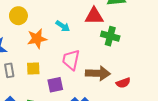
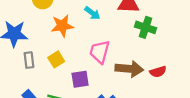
yellow square: (33, 69) -> (56, 59), turned -32
red semicircle: (123, 83) -> (158, 72), moved

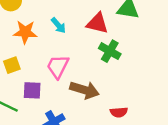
red semicircle: (158, 72) -> (119, 112), moved

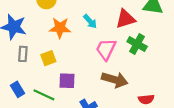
red triangle: (97, 23) -> (125, 19), turned -30
pink trapezoid: (58, 66) -> (106, 49), moved

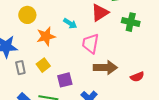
green cross: (137, 44) -> (131, 22), moved

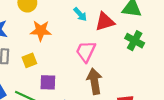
cyan arrow: (70, 23) -> (80, 14), moved
brown arrow: (105, 68) -> (94, 81), turned -115

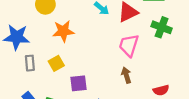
pink trapezoid: (86, 51) -> (129, 45), moved
brown arrow: (94, 81) -> (126, 75), size x0.6

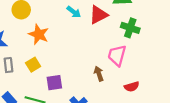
orange star: (63, 31) -> (39, 34), turned 30
pink trapezoid: (129, 45) -> (117, 55), moved

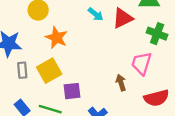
yellow square: (33, 65) -> (49, 71), size x1.5
red semicircle: (132, 87) -> (156, 98), size x1.5

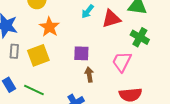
cyan arrow: (96, 14) -> (88, 11), turned 80
brown arrow: (121, 83) -> (89, 75), moved
purple square: (72, 91) -> (81, 53), moved

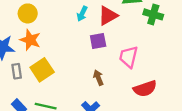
orange star: (49, 27) -> (30, 40), moved
green cross: (140, 37) -> (153, 14), moved
purple square: (81, 53) -> (98, 41), moved

